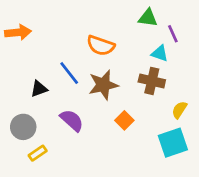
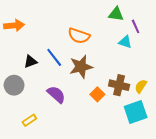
brown cross: (152, 81) -> (119, 85), moved
black triangle: (39, 89) -> (30, 62), moved
gray circle: (23, 127) -> (14, 85), moved

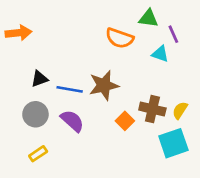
orange semicircle: (79, 36) -> (120, 38), moved
blue line: (54, 57) -> (70, 89), moved, turned -42
gray circle: (14, 85) -> (35, 114), moved

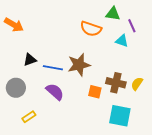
orange arrow: (18, 33) -> (14, 25), turned 36
gray circle: (35, 114) -> (16, 88), moved
orange square: (125, 121) -> (95, 92), turned -32
cyan square: (173, 143) -> (120, 116), moved, turned 30

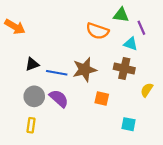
brown cross: (116, 83) -> (124, 68), moved
gray circle: (16, 88) -> (34, 96), moved
cyan square: (120, 116) -> (129, 124), size x0.6
yellow rectangle: (29, 117) -> (31, 125), turned -48

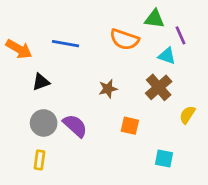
orange arrow: (15, 27) -> (19, 49), moved
brown cross: (124, 68) -> (159, 87), turned 36
brown star: (85, 70) -> (108, 89), size x0.6
blue line: (57, 73) -> (65, 44), moved

